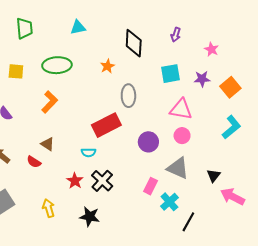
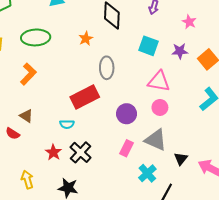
cyan square: (170, 74) -> (148, 46), turned 30
black triangle: (214, 176) -> (181, 159), moved
pink rectangle: (151, 186) -> (127, 148), moved

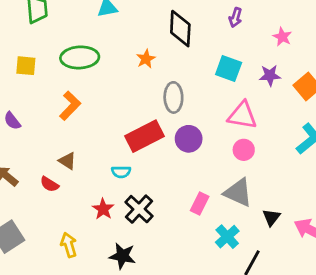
purple circle: (127, 114) -> (189, 139), moved

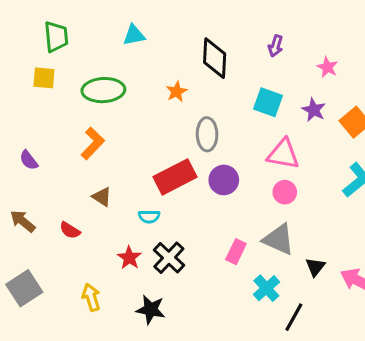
yellow square: (26, 66) -> (44, 78), moved
purple star: (270, 75) -> (314, 110), turned 30
brown triangle: (67, 161) -> (102, 197), moved

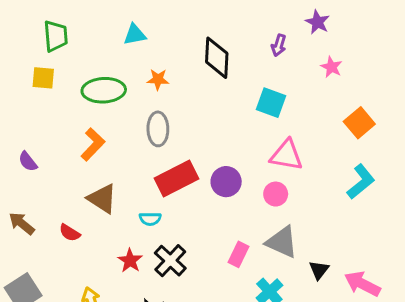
orange star: (177, 92) -> (158, 79), moved, turned 30
purple star: (314, 110) -> (317, 22), moved
gray ellipse: (207, 134) -> (158, 129), moved
pink circle: (285, 192) -> (276, 194), moved
brown triangle: (102, 197) -> (102, 199), size x1.5

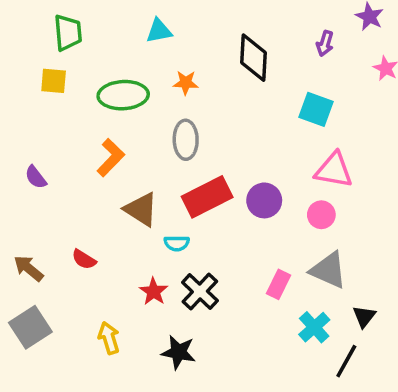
brown triangle: (102, 199) -> (141, 209), moved
brown arrow: (22, 223) -> (29, 268), moved
black triangle: (319, 270) -> (364, 317), moved

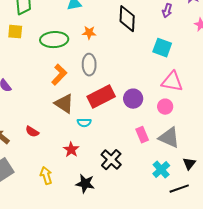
orange L-shape: (111, 158) -> (59, 75), moved
pink rectangle: (278, 284) -> (142, 135), moved, turned -49
black cross: (200, 292) -> (111, 160), moved
black line: (346, 361) -> (179, 189), turned 42

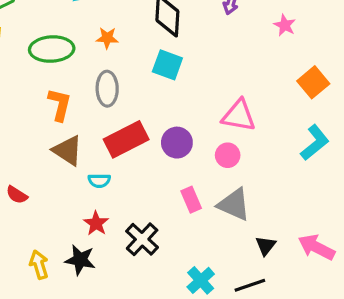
cyan square: (162, 48) -> (167, 65), moved
orange L-shape: (59, 75) -> (60, 105), turned -30
red star: (71, 150) -> (96, 223), moved
cyan cross: (161, 170) -> (201, 280), moved
black star: (85, 184) -> (80, 260), moved

